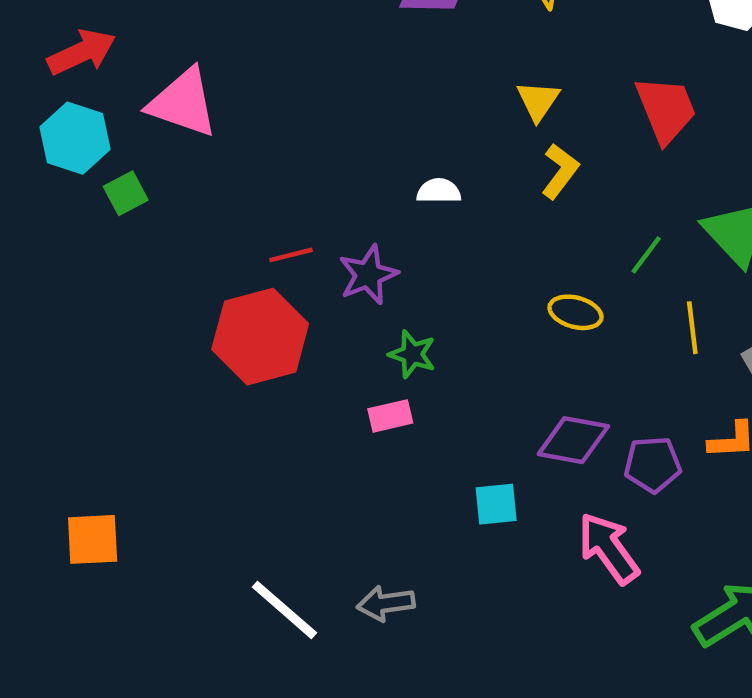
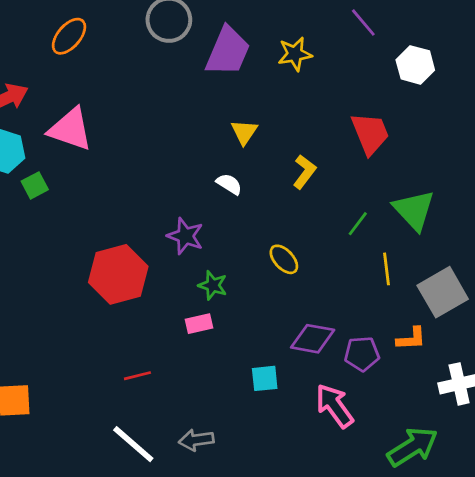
yellow triangle: (538, 101) -> (244, 132), moved
white semicircle: (439, 191) -> (229, 184), turned 32
red line: (291, 255) -> (137, 376), moved
purple star: (368, 275) -> (185, 236), turned -30
yellow ellipse: (575, 312) -> (284, 259), moved, turned 32

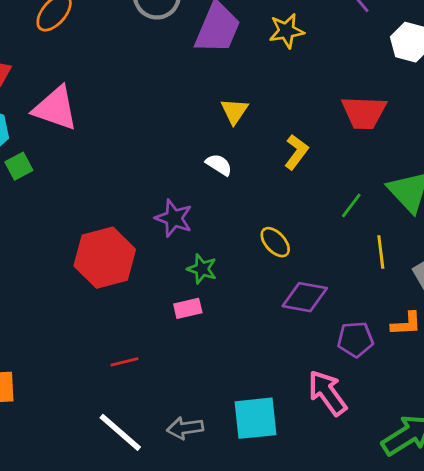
red trapezoid: (370, 133) -> (364, 113), turned 114
purple diamond: (313, 339) -> (305, 297), moved
cyan square: (265, 378) -> (255, 418), moved, size x1.6

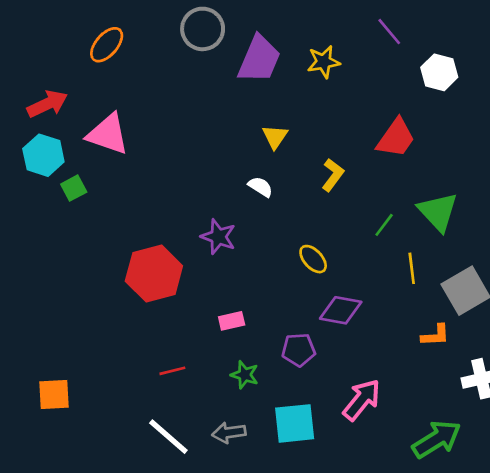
red trapezoid: (364, 113) -> (396, 138), turned -57
green star: (202, 269) -> (245, 375), moved
purple pentagon: (355, 339) -> (299, 350), moved
pink arrow: (327, 393) -> (362, 400), turned 75

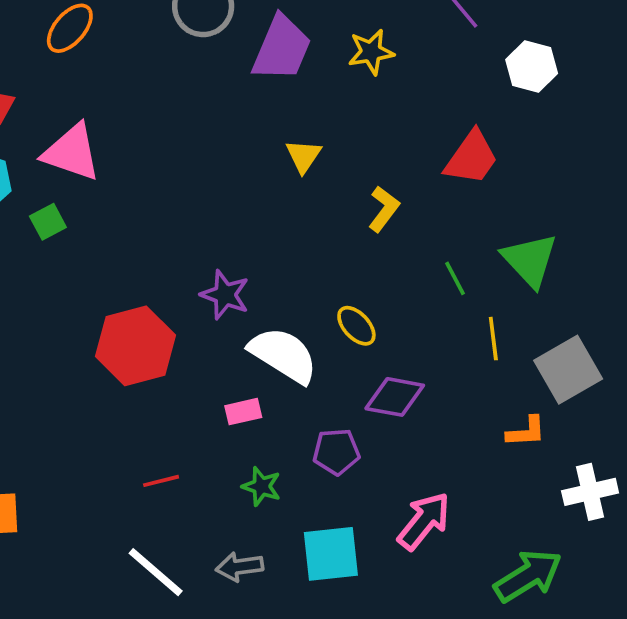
white semicircle: (260, 187) -> (283, 355), moved, size x2.0
green square: (74, 188) -> (48, 222), moved
green line: (384, 225) -> (455, 278), turned -65

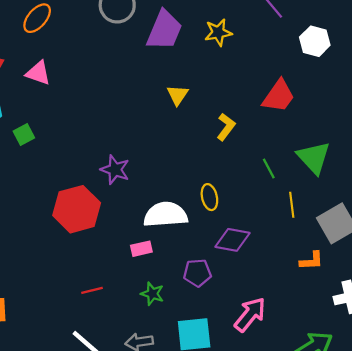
pink triangle: (72, 152) -> (38, 73), moved, size x0.7
purple star: (225, 295) -> (115, 170), moved
yellow ellipse: (356, 326) -> (209, 197), turned 30
white semicircle: (283, 355) -> (166, 215), turned -36

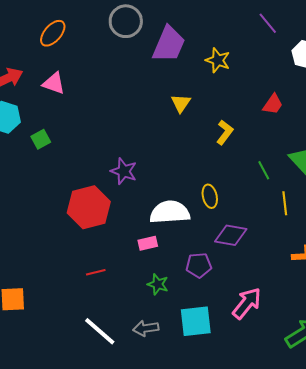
yellow star: (218, 32) -> (218, 60), moved, turned 30
red trapezoid: (279, 96) -> (273, 104), size x0.7
red line: (92, 290) -> (96, 272), moved

